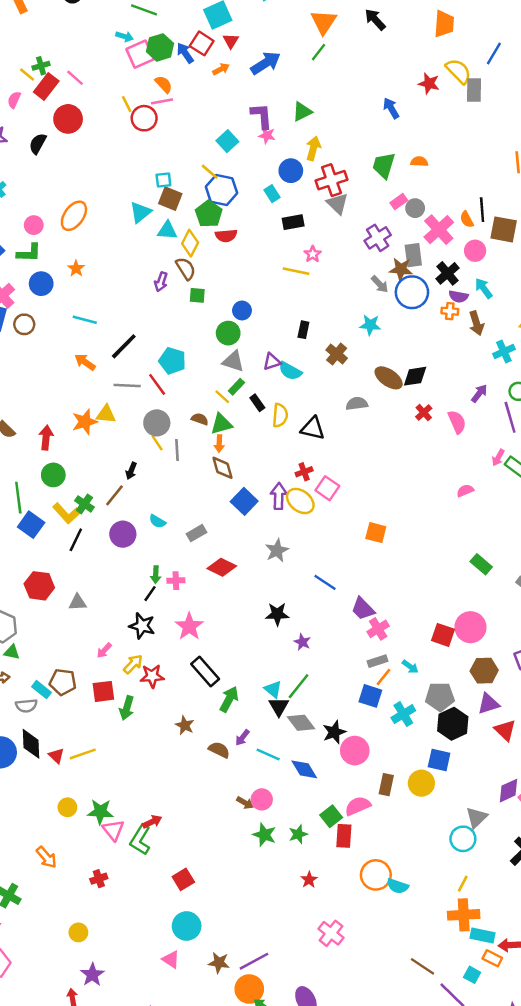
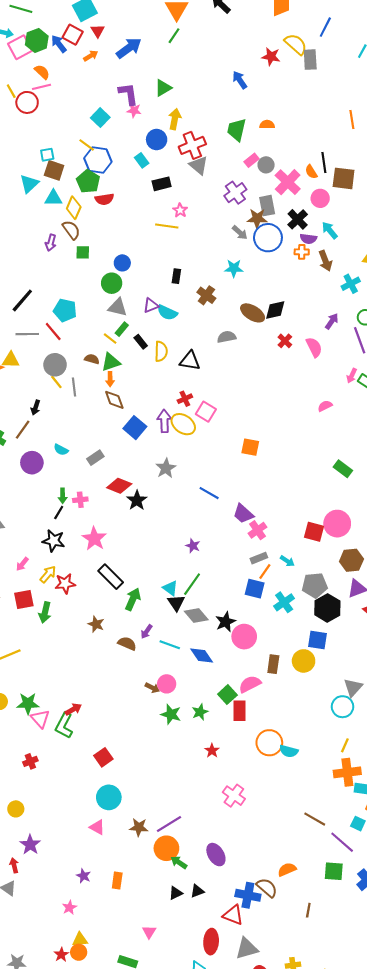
black star: (277, 614) -> (137, 500), moved, turned -30

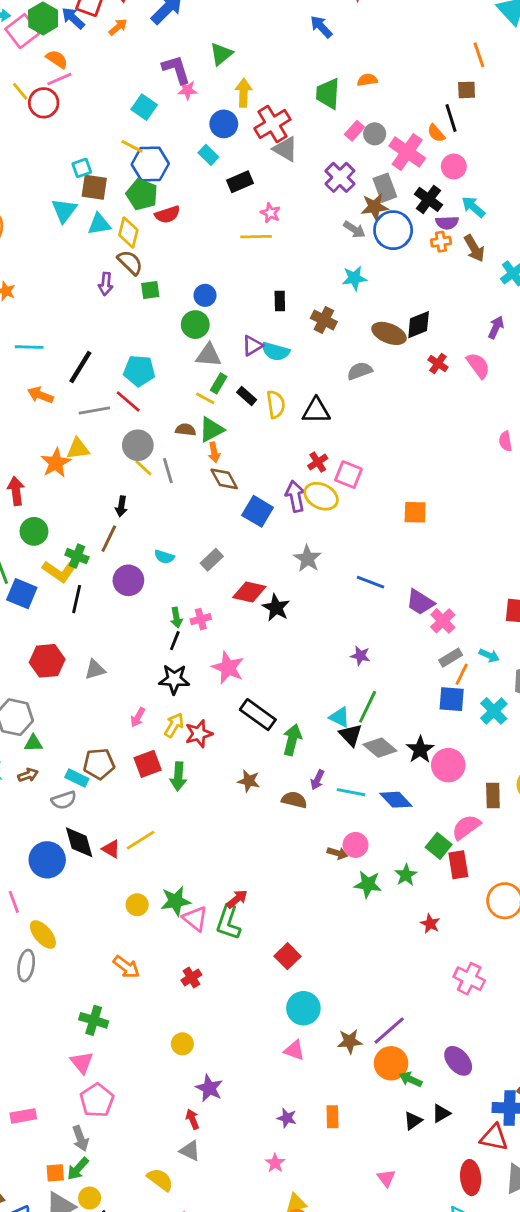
brown square: (344, 178) -> (467, 90), moved, size x0.6
pink semicircle: (325, 406) -> (505, 441), turned -64

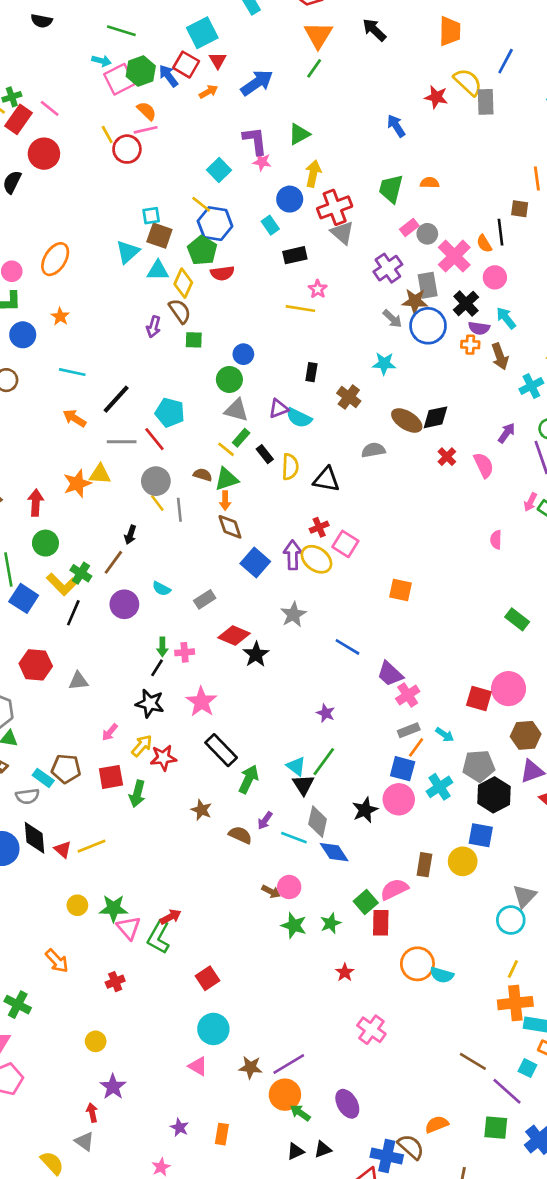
gray diamond: (380, 748) -> (318, 822), moved, turned 52
pink circle: (448, 765) -> (399, 799), moved

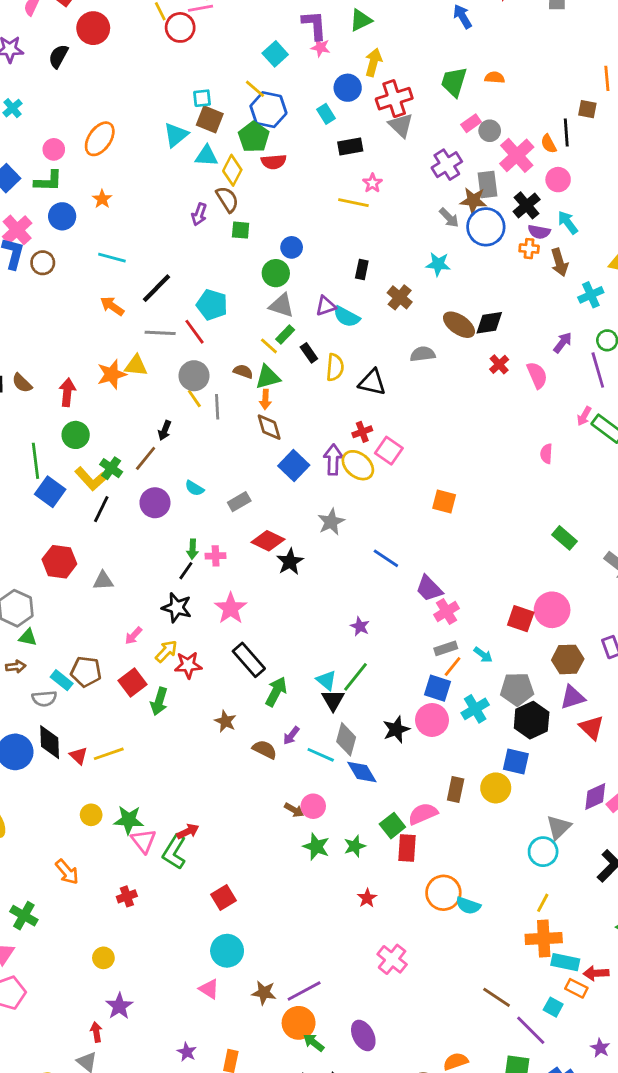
red square: (111, 777) -> (132, 682), turned -30

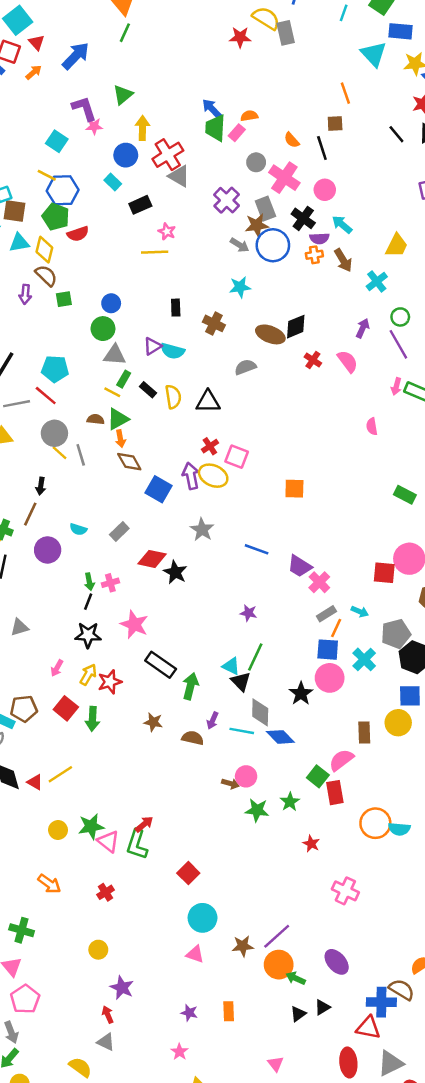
blue arrow: (462, 16) -> (212, 108), moved
pink rectangle: (471, 123) -> (237, 133), moved
orange semicircle: (549, 144) -> (292, 140), moved

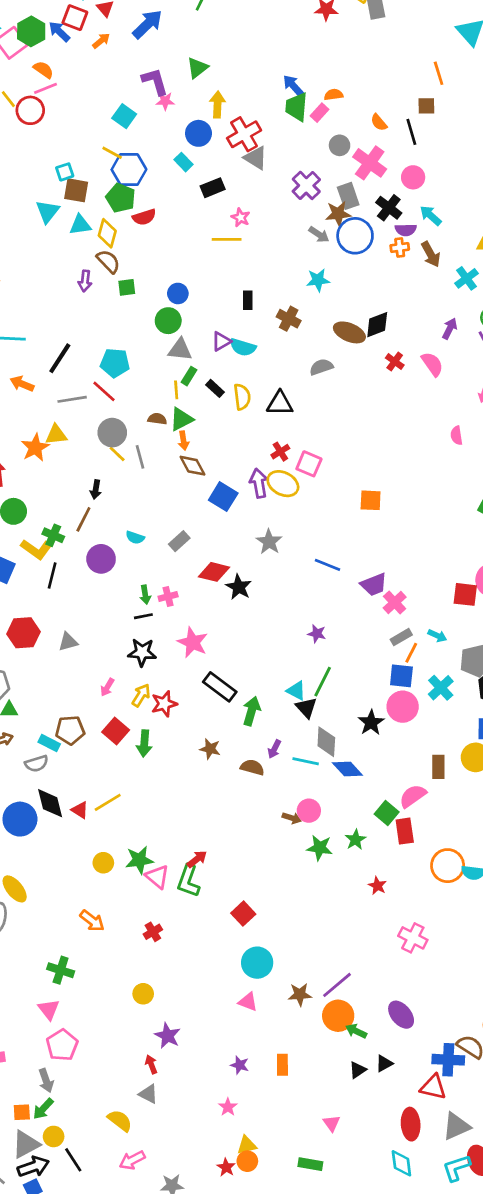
yellow line: (112, 392) -> (176, 390), turned 56
purple trapezoid: (300, 566) -> (374, 585), turned -55
black line: (88, 602) -> (143, 616), turned 56

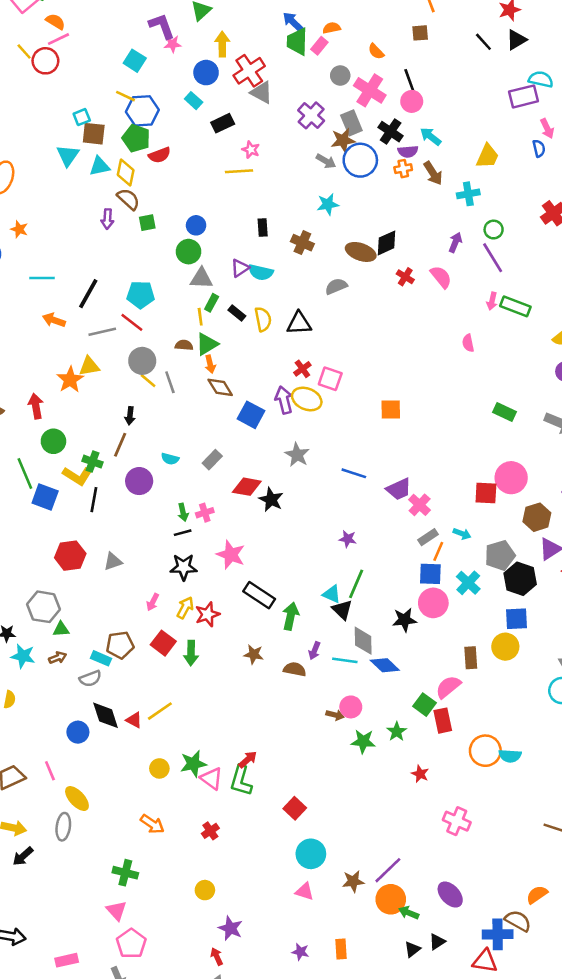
black line: (411, 132) -> (410, 81), moved
cyan cross: (467, 278) -> (468, 194), turned 30
black star: (371, 723) -> (404, 620), turned 30
blue circle: (20, 819) -> (78, 732), size x0.7

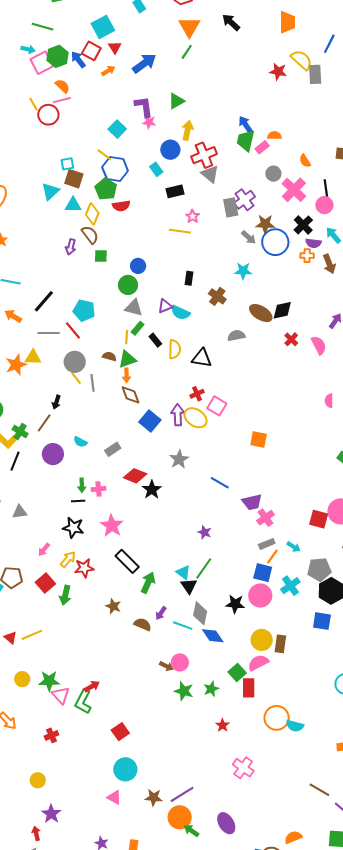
gray rectangle: (351, 123) -> (231, 207), moved
yellow circle: (505, 647) -> (262, 640), moved

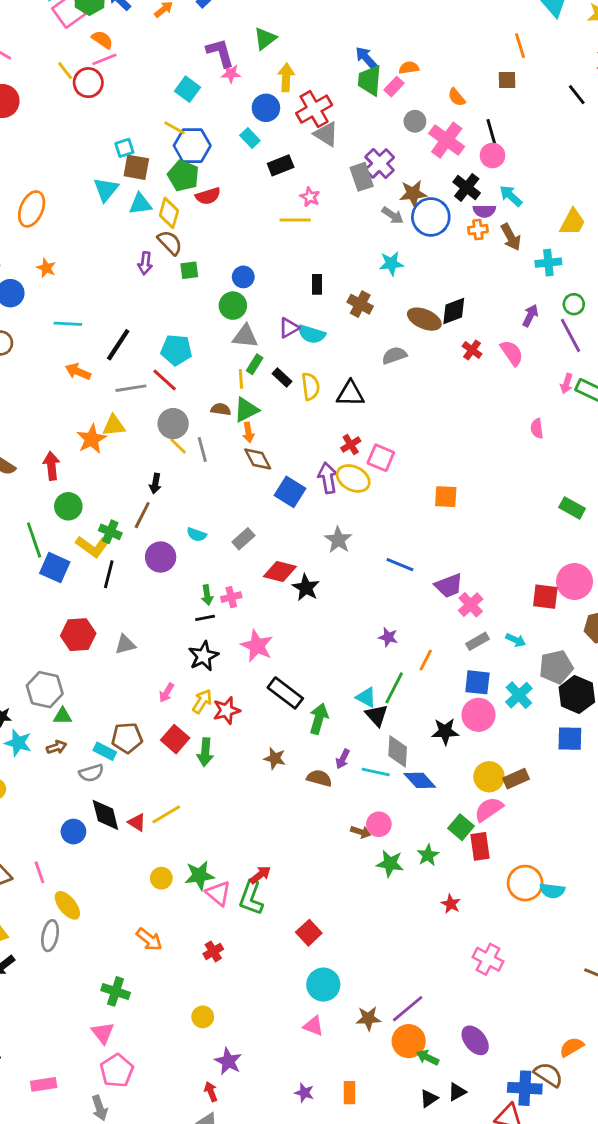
black star: (73, 528) -> (203, 656), turned -30
orange line: (272, 557) -> (426, 660), moved
brown rectangle: (280, 644) -> (516, 779), turned 66

